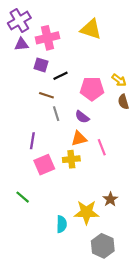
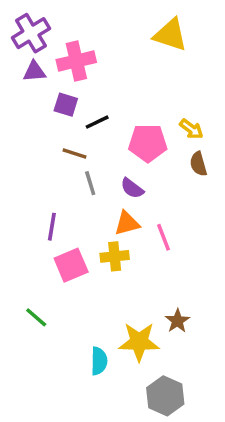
yellow triangle: (91, 29) -> (170, 35), moved

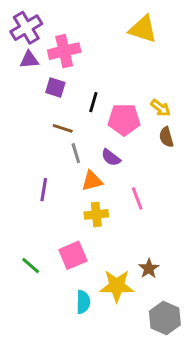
black line: (97, 122) -> (93, 102), moved, turned -48
orange triangle: (127, 223) -> (92, 181), moved
pink square: (71, 265) -> (73, 255), moved
gray hexagon: (165, 396) -> (165, 318), moved

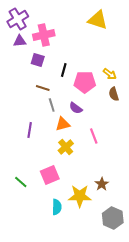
yellow cross: (96, 214) -> (66, 147), turned -35

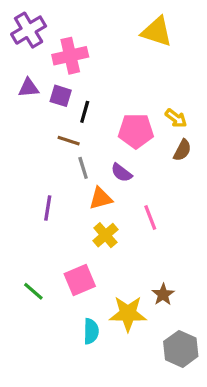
purple triangle: (20, 41) -> (29, 88), moved
black line: (64, 70) -> (85, 112), moved
brown semicircle: (114, 94) -> (182, 150), turned -136

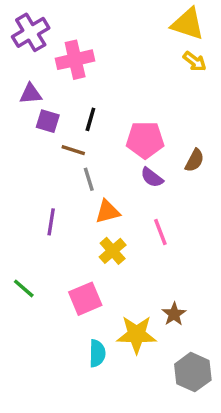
yellow triangle: (157, 32) -> (188, 24), moved
purple square: (61, 96) -> (48, 121), moved
yellow arrow: (176, 118) -> (195, 61), moved
purple semicircle: (121, 173) -> (152, 177), moved
green line: (33, 291) -> (24, 288), moved

